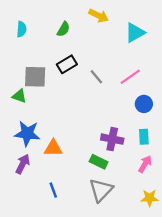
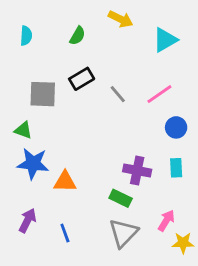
green triangle: (19, 96) -> (23, 130), moved
purple arrow: (23, 164) -> (27, 221), moved
pink arrow: (145, 164) -> (166, 221), moved

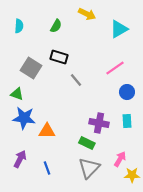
black rectangle: (82, 79) -> (59, 57), turned 48
gray square: (43, 94) -> (31, 68), turned 30
gray line: (118, 94) -> (76, 80), moved

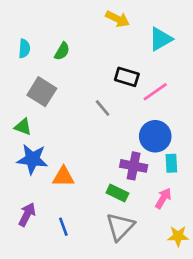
cyan semicircle: (19, 26) -> (24, 49), moved
green semicircle: (56, 26) -> (62, 51), moved
black rectangle: (59, 57) -> (127, 77), moved
blue circle: (127, 92) -> (155, 136), moved, size x1.5
pink arrow: (120, 159) -> (163, 198), moved

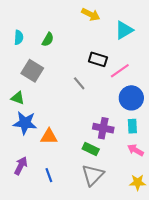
blue circle: (155, 136) -> (131, 98), moved
pink arrow: (163, 198) -> (135, 150), moved, turned -91

